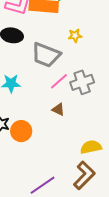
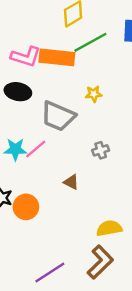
pink line: (59, 81) -> (36, 149), moved
gray cross: (82, 82) -> (101, 150), size x0.6

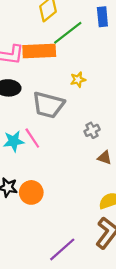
pink line: (36, 149) -> (32, 138), turned -75
brown triangle: (71, 182) -> (105, 158), moved

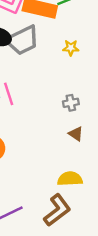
gray trapezoid: (48, 105) -> (22, 40), moved, turned -56

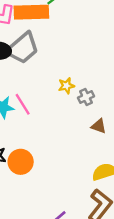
yellow star: (71, 48) -> (66, 86), moved

